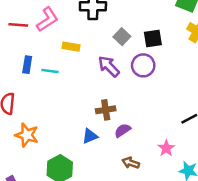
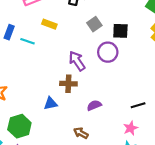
purple arrow: (109, 66) -> (77, 61), moved
purple semicircle: (123, 130) -> (94, 105), moved
pink star: (166, 148) -> (131, 128), moved

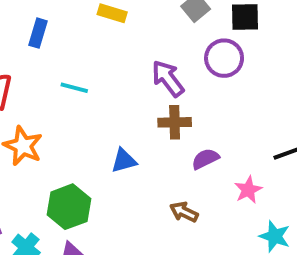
cyan line: (27, 41) -> (74, 88), moved
brown cross: (68, 84) -> (175, 122), moved
pink star: (131, 128) -> (248, 190), moved

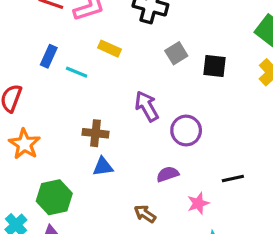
purple circle: (224, 58) -> (186, 131), moved
cyan line: (74, 88) -> (77, 72), moved
brown cross: (175, 122) -> (95, 133), moved

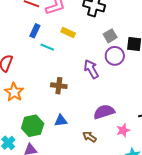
blue rectangle: (49, 56) -> (35, 31), moved
purple circle: (186, 131) -> (115, 56), moved
blue triangle: (103, 167) -> (61, 121), moved
purple semicircle: (168, 174) -> (104, 112), size x1.5

